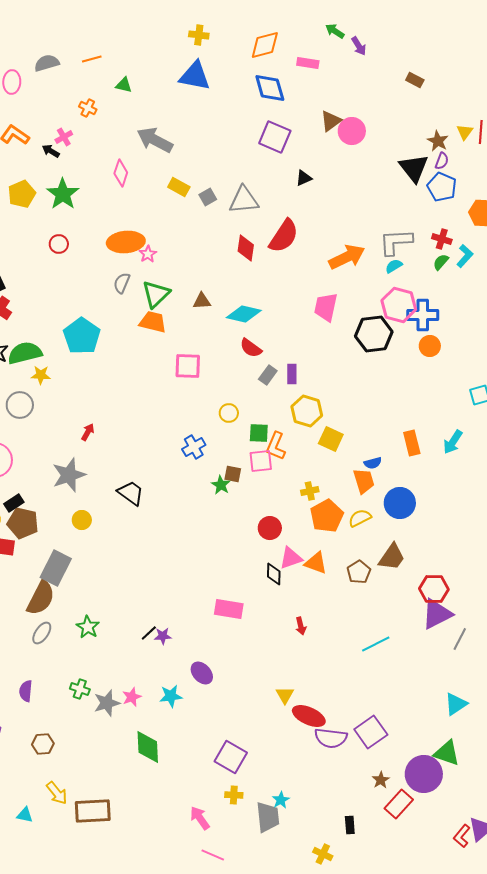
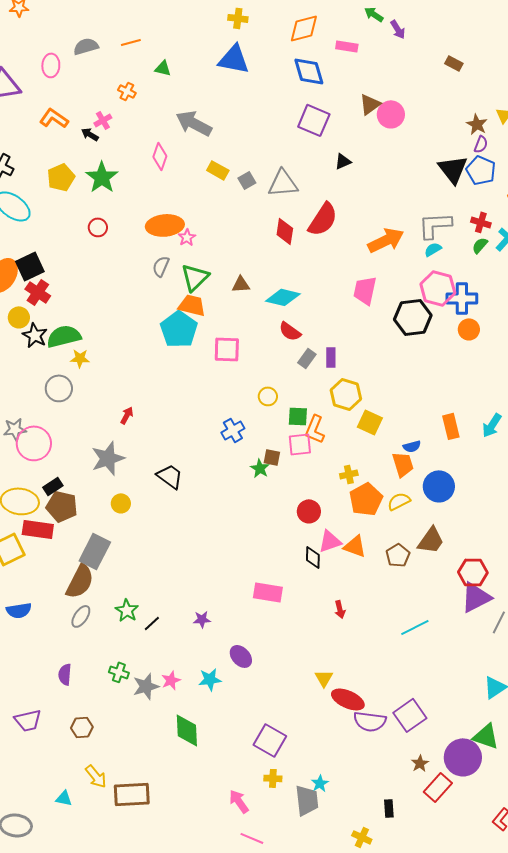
black triangle: (414, 168) -> (453, 169), moved
cyan pentagon: (82, 336) -> (179, 329), moved
black line: (149, 633) -> (152, 623), moved

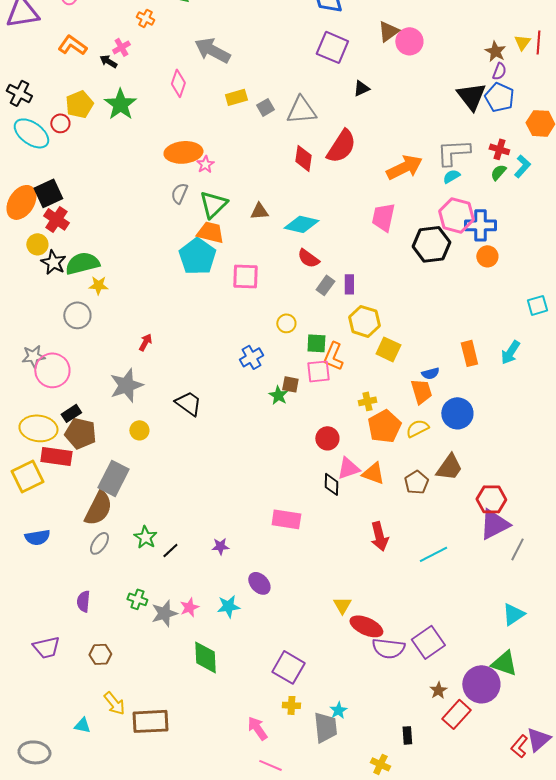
yellow rectangle: (218, 170) -> (236, 97), turned -45
red circle: (98, 227) -> (60, 123), moved
red arrow: (340, 609) -> (379, 536), moved, size x1.6

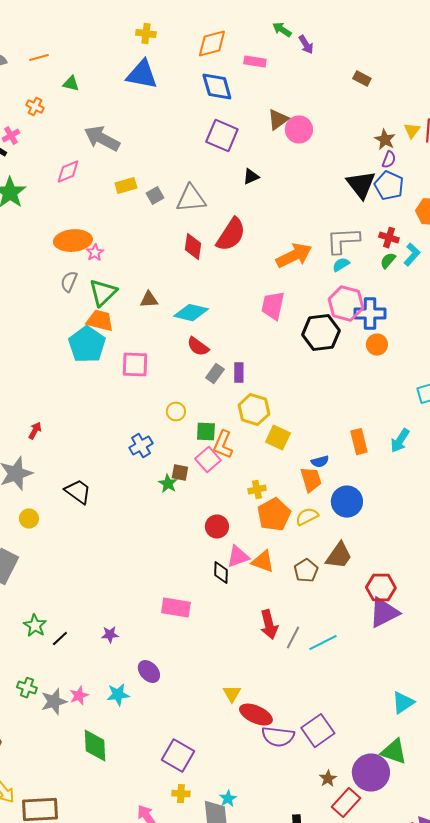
pink diamond: (178, 83) -> (68, 172), turned 48
pink square: (318, 371) -> (208, 460), turned -35
gray line: (517, 549) -> (293, 638), moved

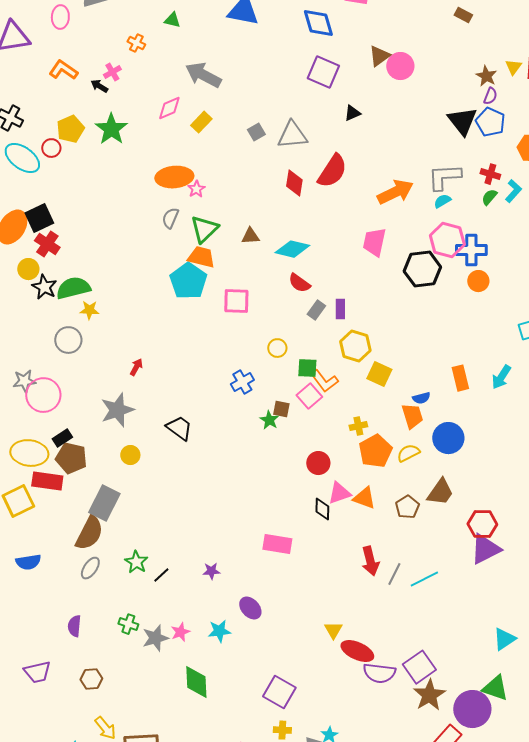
yellow rectangle: (126, 186) -> (201, 122), moved, turned -30
orange L-shape: (223, 445) -> (324, 381), turned -60
brown star: (328, 779) -> (429, 695), moved, size x1.8

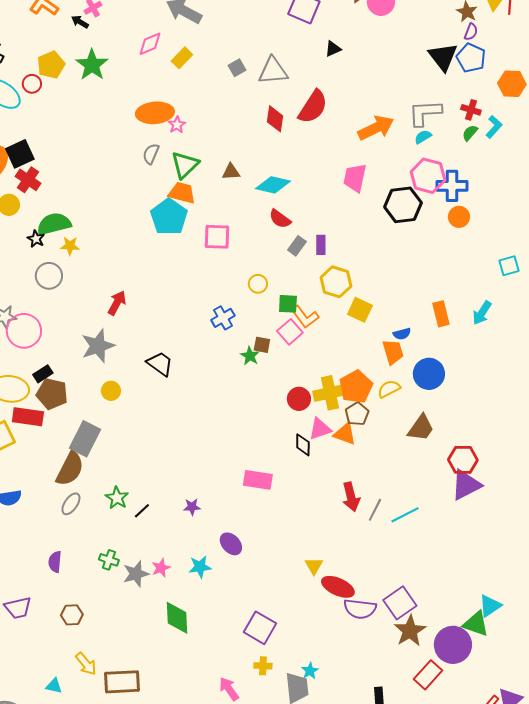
black star: (44, 287) -> (36, 239), moved, size x0.7
red arrow: (136, 367) -> (117, 303), size x1.4
yellow cross: (358, 426) -> (330, 393), moved, size x1.8
brown pentagon: (407, 507) -> (357, 414), moved
cyan triangle: (504, 639) -> (490, 606), moved

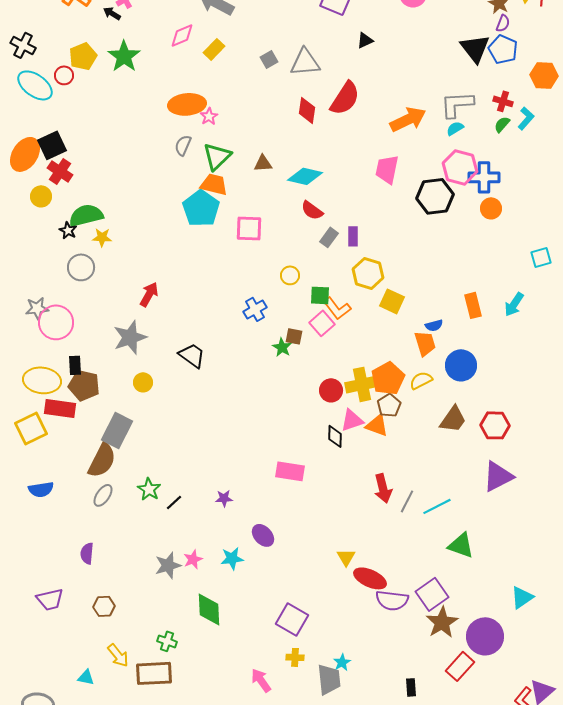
black rectangle: (43, 374) -> (75, 365), turned -60
red hexagon: (463, 460) -> (495, 425), moved
green cross: (109, 560) -> (167, 641), moved
green triangle: (476, 624) -> (461, 545), moved

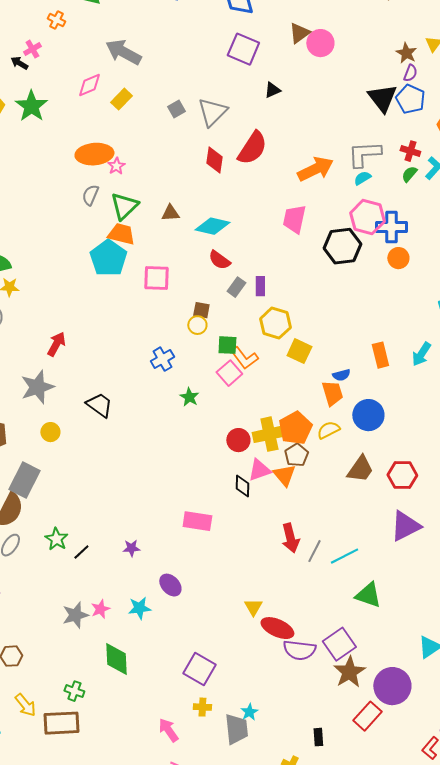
gray triangle: (305, 62) -> (212, 112), turned -40
brown square: (294, 336) -> (201, 310), moved
orange triangle: (377, 425) -> (284, 475), turned 30

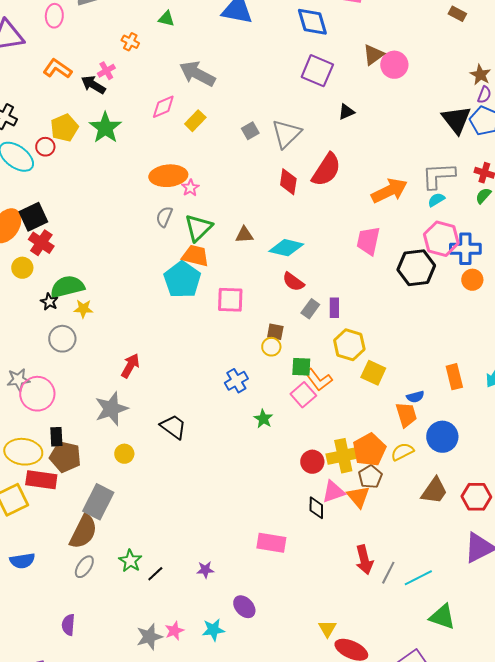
black arrow: (19, 63) -> (93, 85), size x1.4

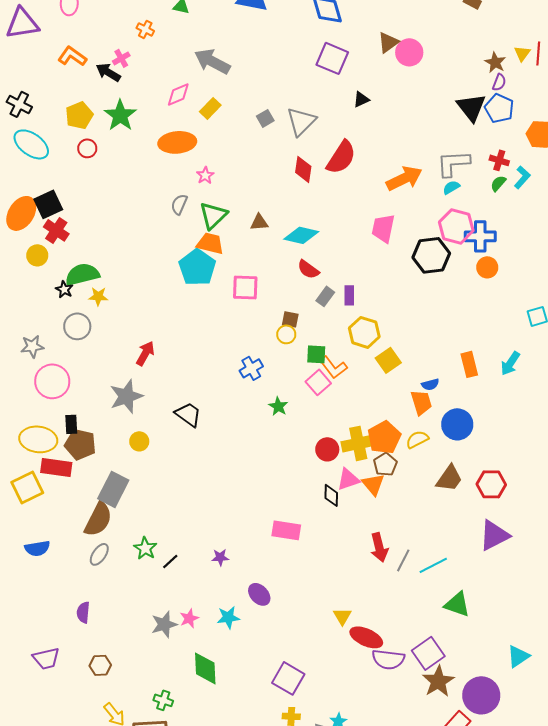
red circle: (45, 147) -> (87, 148), moved
orange ellipse: (168, 176) -> (177, 142), moved
yellow square: (373, 373) -> (388, 360), turned 30
gray star: (18, 380) -> (32, 346), moved

